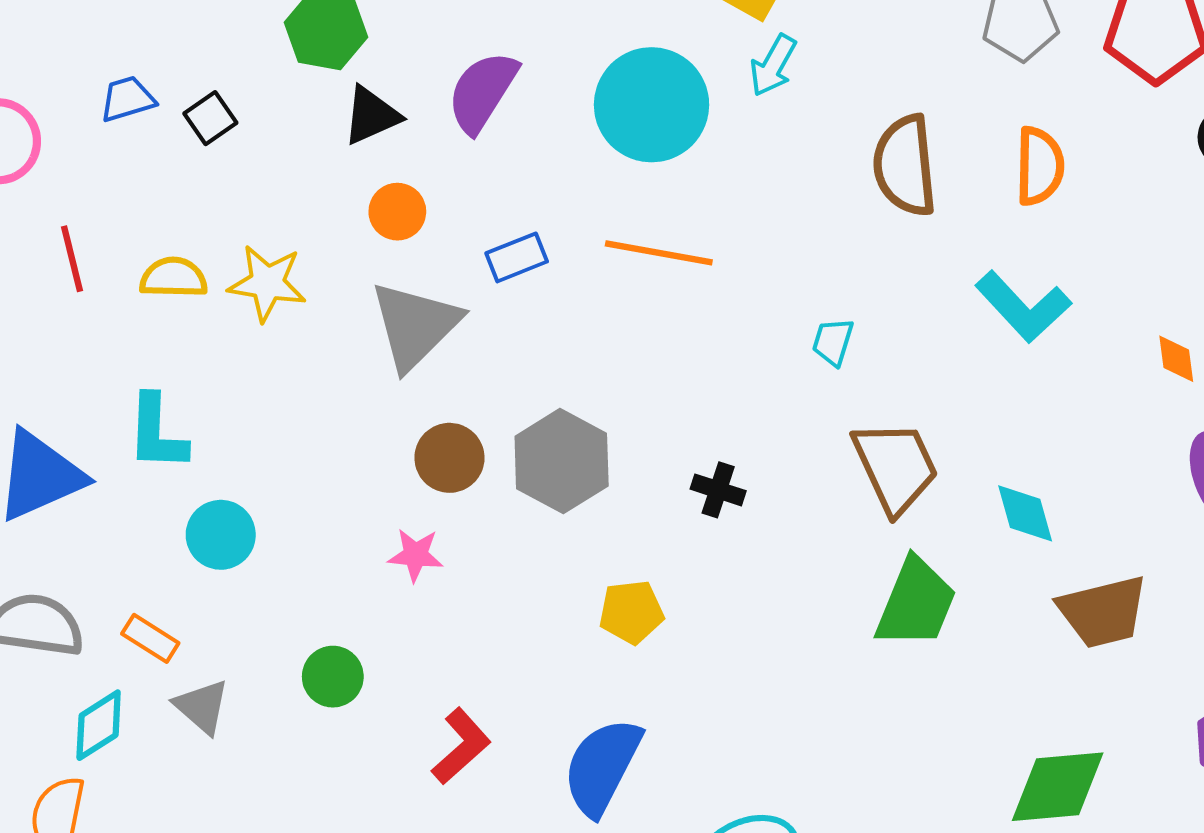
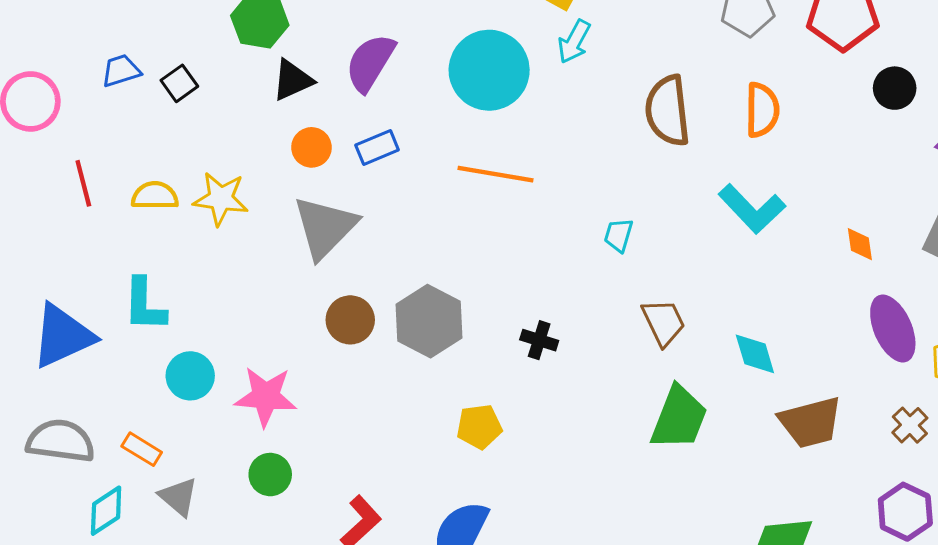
blue rectangle: (517, 257) -> (377, 148), moved
brown trapezoid: (895, 467) -> (663, 322), size x0.7
pink star: (416, 555) -> (266, 397), moved, size x1.6

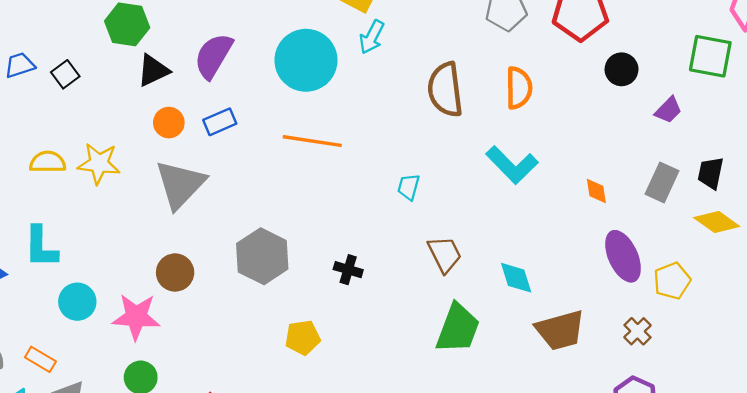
brown circle: (350, 320) -> (175, 272), moved

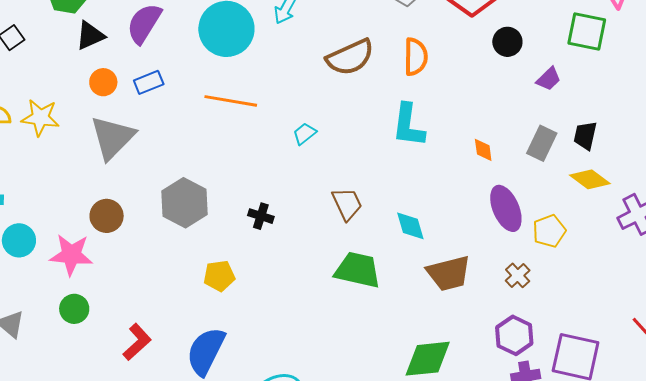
brown semicircle: (445, 90) -> (350, 57), turned -108
cyan L-shape: (512, 165) -> (408, 125), turned 51
cyan trapezoid: (409, 187) -> (305, 134), moved, turned 35
green trapezoid: (458, 328) -> (358, 270), turned -99

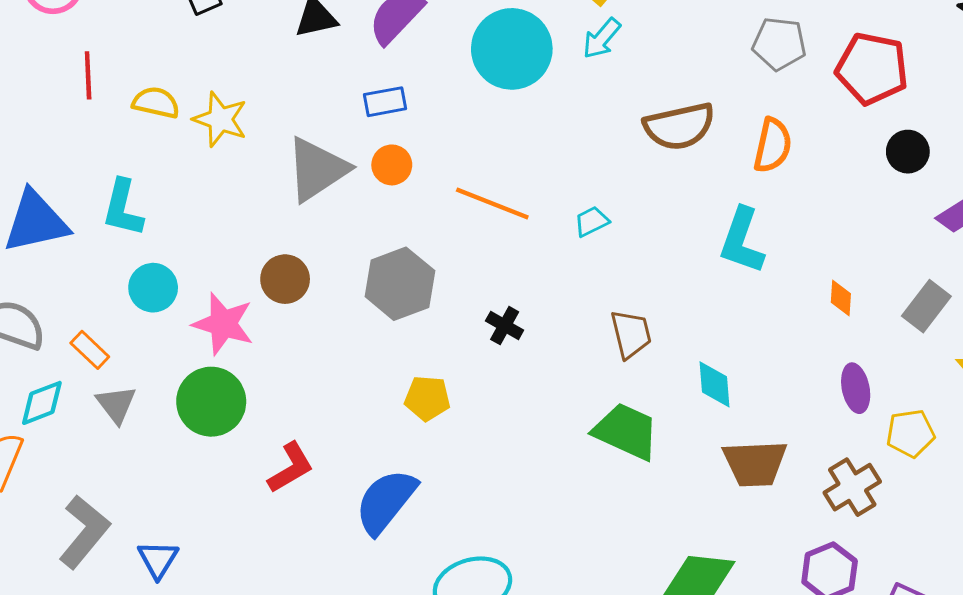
orange circle: (103, 82) -> (392, 165), moved
orange line: (231, 101) -> (492, 203), moved
purple ellipse: (506, 208) -> (856, 388), size x0.7
brown cross: (518, 275) -> (852, 487), size x1.5
green circle: (74, 309) -> (211, 402), size x1.6

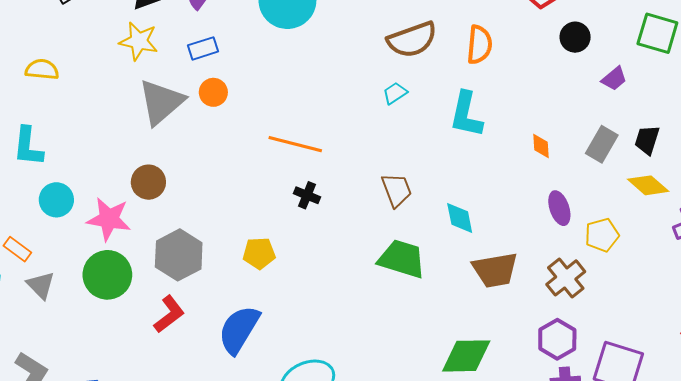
yellow star: (220, 119) -> (139, 41), moved
orange line: (492, 203) -> (295, 144), moved
cyan trapezoid: (592, 222) -> (395, 93), moved
gray hexagon: (400, 284) -> (179, 255), moved

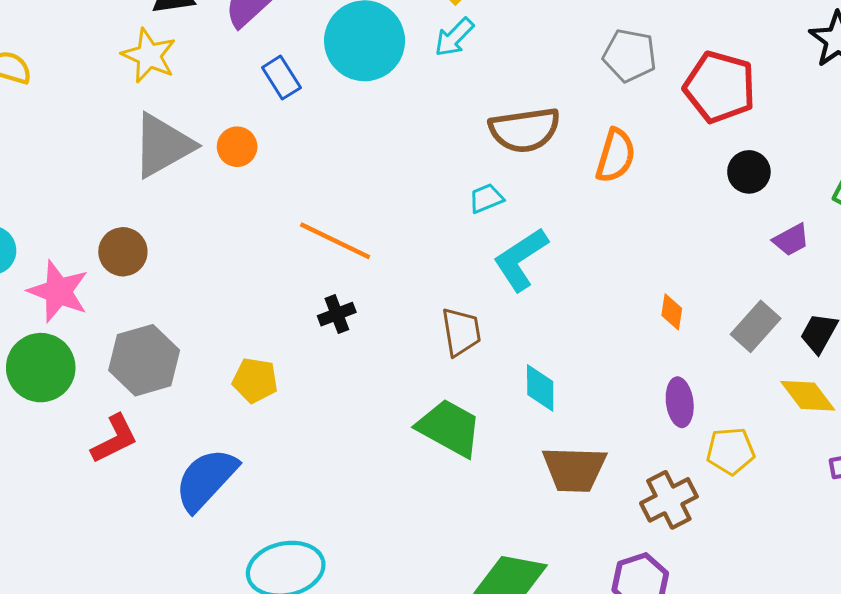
blue rectangle: (203, 48) -> (281, 78), moved, turned 64
cyan L-shape: (466, 114) -> (521, 259), moved, turned 33
black cross: (307, 195) -> (337, 314), turned 35

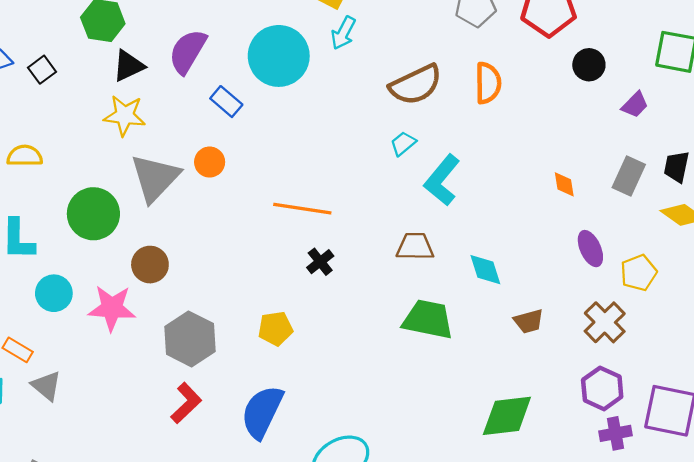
brown trapezoid: (461, 332) -> (415, 247), turned -63
green circle: (41, 368) -> (93, 214), moved
brown trapezoid: (574, 469) -> (529, 321), size x0.6

